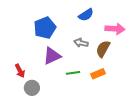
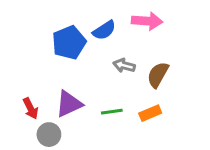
blue semicircle: (86, 15) -> (104, 30), moved
pink arrow: (115, 29) -> (147, 21), moved
purple triangle: (52, 56) -> (69, 104), moved

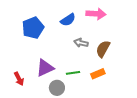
blue pentagon: (69, 43) -> (33, 28), moved
red arrow: (31, 108) -> (19, 79), moved
gray circle: (49, 135) -> (57, 88), moved

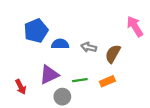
pink arrow: (96, 14) -> (135, 26), moved, turned -126
blue semicircle: (68, 20) -> (60, 44), moved, turned -147

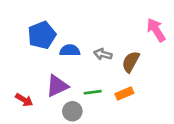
red arrow: (21, 87) -> (24, 100), turned -32

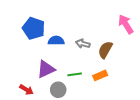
blue pentagon: (42, 35) -> (34, 28), turned -30
red arrow: (24, 100) -> (26, 90), moved

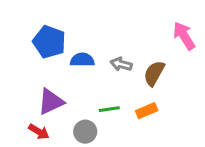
purple triangle: (46, 69) -> (51, 102), moved

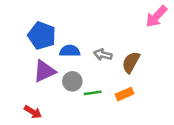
pink arrow: (184, 36) -> (156, 16), moved, turned -105
purple triangle: (51, 102) -> (44, 71), moved
gray circle: (85, 132) -> (72, 81), moved

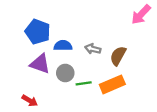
purple triangle: (44, 71) -> (40, 64), turned 45
orange rectangle: (124, 94) -> (112, 84), size x1.5

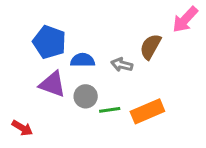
brown semicircle: (118, 56) -> (150, 47), moved
red arrow: (30, 101) -> (22, 128), moved

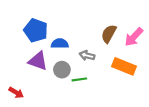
pink arrow: (185, 19) -> (134, 37), moved
gray arrow: (122, 65) -> (87, 55), moved
orange rectangle: (147, 111) -> (124, 66), moved, turned 45

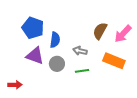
blue semicircle: (60, 43) -> (55, 40), turned 98
green line: (79, 79) -> (82, 71), moved
red arrow: (16, 93) -> (15, 85), turned -32

